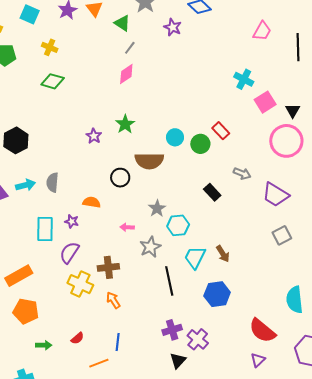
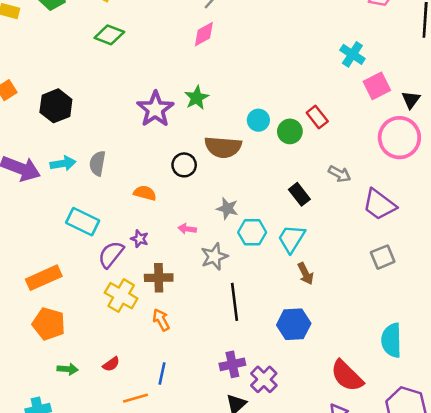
purple star: (94, 136) -> (155, 109), size x1.8
gray star: (157, 208) -> (227, 208), turned -30
purple star: (72, 221) -> (140, 239), moved
cyan rectangle: (45, 229) -> (83, 222), turned -70
cyan trapezoid: (195, 257) -> (291, 239), moved

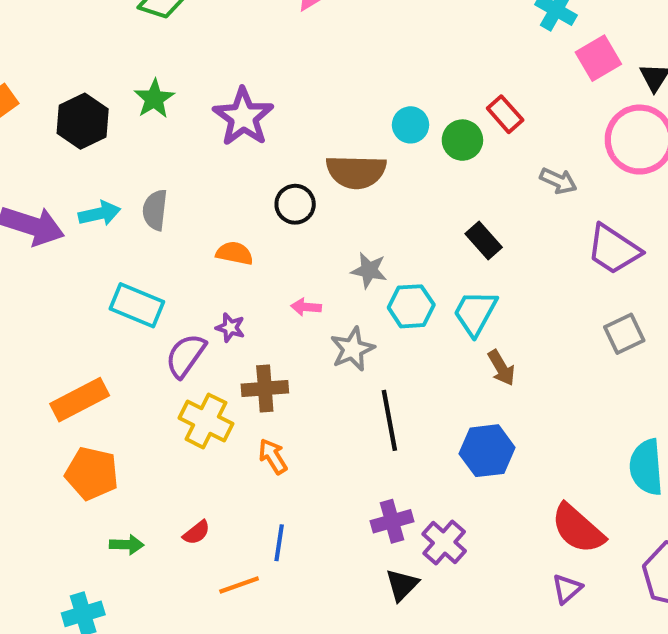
green star: (197, 98) -> (154, 99), moved
gray arrow: (340, 174) -> (558, 181), moved

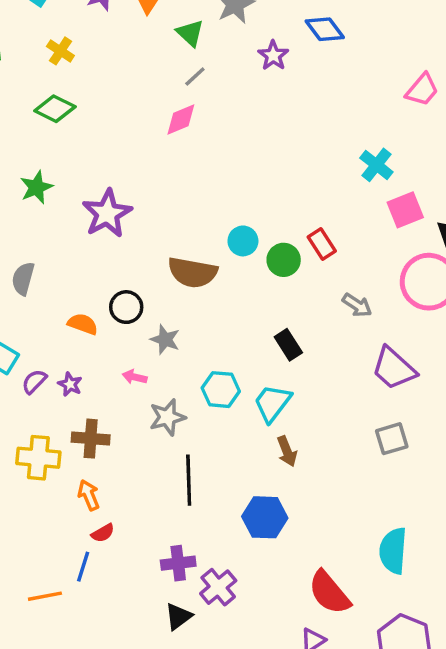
black circle: (295, 204) -> (126, 307), moved
gray star: (369, 270) -> (165, 340), moved
purple semicircle: (186, 356) -> (34, 381), moved, size x0.7
yellow cross: (206, 421) -> (38, 458), turned -30
red semicircle: (196, 533) -> (103, 533), moved

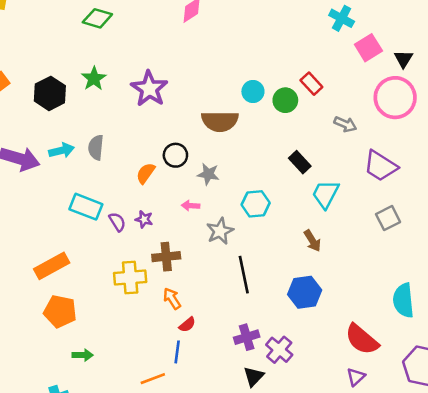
orange semicircle: (83, 324) -> (146, 173), turned -65
purple semicircle: (34, 381) -> (117, 222), turned 114
cyan trapezoid: (272, 403) -> (326, 194), moved

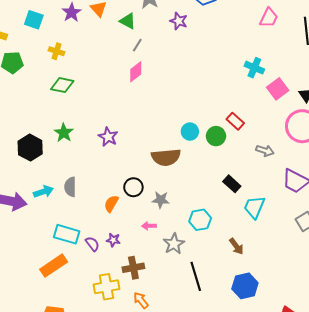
purple star: (149, 89) -> (108, 137), size x0.7
brown arrow: (312, 241) -> (236, 246), moved
orange rectangle: (52, 266) -> (54, 266), moved

